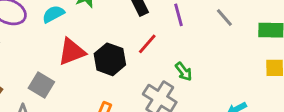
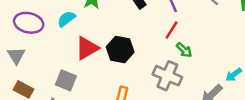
red line: (147, 44) -> (172, 30), moved

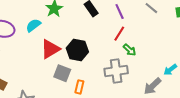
gray cross: (167, 76) -> (116, 71), turned -30
gray square: (66, 80) -> (62, 73), moved

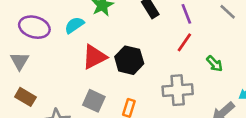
green arrow: (130, 50) -> (214, 64), moved
gray square: (62, 73) -> (94, 101), moved

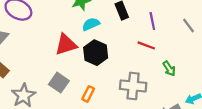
cyan semicircle: (74, 25) -> (91, 24), moved
red line: (184, 42) -> (146, 45), turned 66

